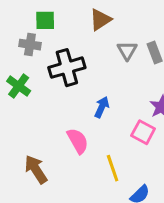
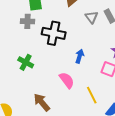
black cross: (67, 68) -> (54, 33), turned 35
green cross: (19, 86) -> (26, 62), moved

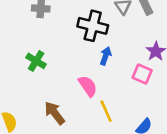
black cross: (54, 33) -> (93, 26), moved
yellow line: (92, 95) -> (106, 111), moved

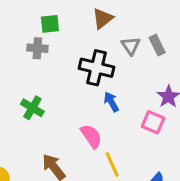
blue arrow: (106, 56) -> (111, 102), turned -48

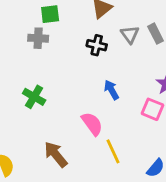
black cross: (97, 68) -> (97, 45), moved, size x0.6

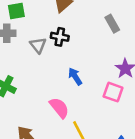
gray triangle: (130, 34) -> (38, 45), moved

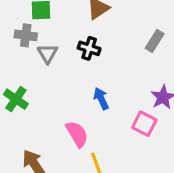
gray rectangle: (112, 24) -> (155, 41), turned 54
gray triangle: (38, 45) -> (48, 53), moved

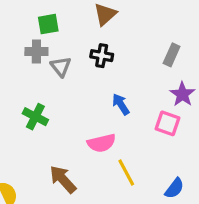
gray rectangle: (155, 41) -> (172, 55), moved
pink semicircle: (77, 134) -> (101, 143), turned 116

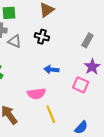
gray triangle: (61, 67) -> (15, 41), turned -32
blue arrow: (121, 104) -> (51, 70), turned -56

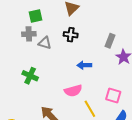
gray rectangle: (87, 40) -> (110, 41), moved
pink square: (81, 85) -> (113, 96), moved

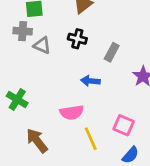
gray rectangle: (110, 41) -> (112, 52), moved
green cross: (30, 76) -> (17, 99), moved

